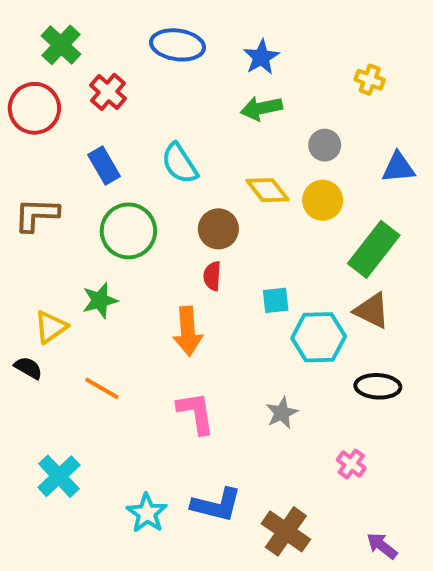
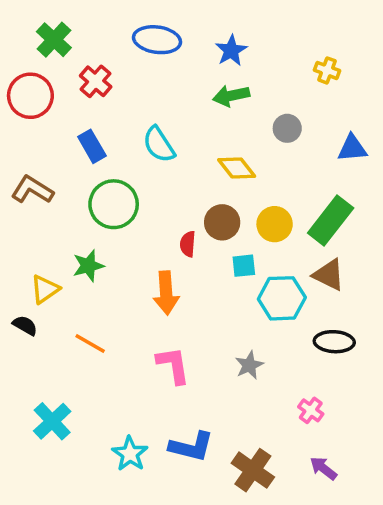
yellow circle: (323, 200) -> (275, 224), moved
brown L-shape: (36, 215) -> (32, 190), turned 30
brown circle: (218, 229) -> (222, 222), moved
purple arrow: (382, 546) -> (323, 468), moved

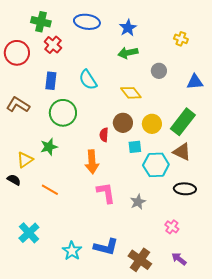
green cross: (54, 40) -> (41, 22), moved, turned -30
blue rectangle: (92, 146) -> (51, 81), turned 36
pink L-shape: (173, 365) -> (106, 193), moved

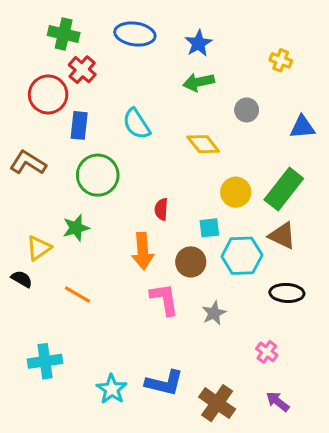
red circle: (17, 53) -> (48, 94), moved
brown circle: (123, 123) -> (191, 262), moved
cyan cross: (29, 233) -> (45, 361), turned 35

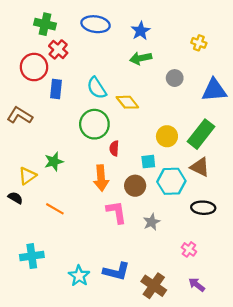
blue triangle: (302, 127) -> (214, 90), size x1.4
yellow diamond: (203, 144) -> (127, 102), moved
green circle: (98, 175) -> (94, 124), moved

